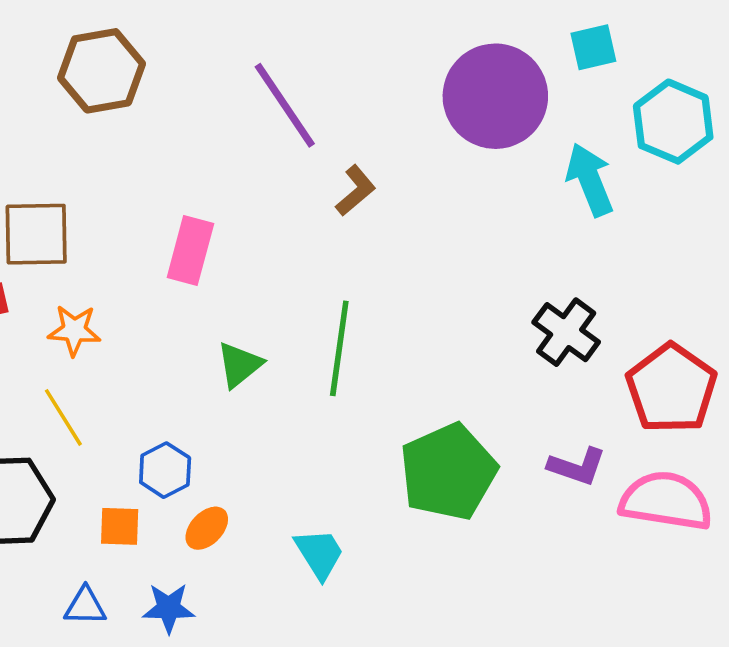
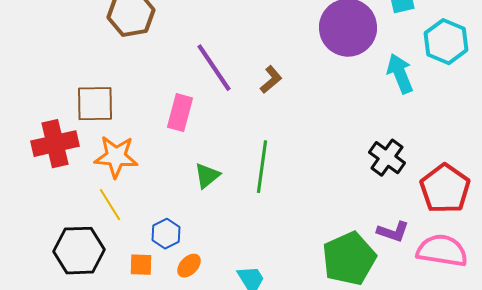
purple line: (285, 105) -> (214, 68), moved
orange star: (74, 330) -> (116, 157), size x1.5
green pentagon: (448, 472) -> (349, 259), moved

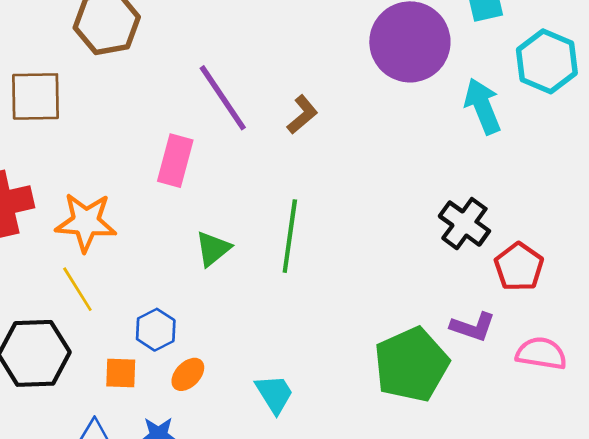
brown square: (95, 104) -> (36, 96), moved
red pentagon: (445, 189) -> (519, 267), moved, size x0.7
pink semicircle: (442, 251) -> (541, 353), size x0.7

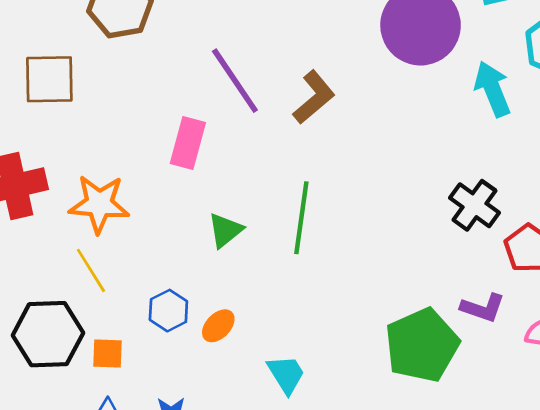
brown L-shape: (302, 115) -> (314, 97), size x1.4
orange square: (121, 373) -> (108, 353), moved
orange ellipse: (188, 374) -> (218, 326), moved

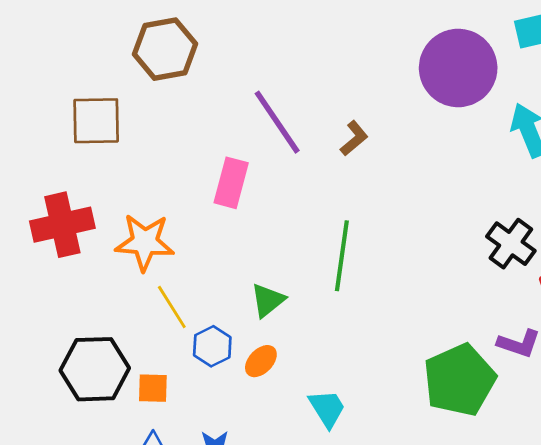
brown L-shape: (314, 97) -> (354, 138), size x0.7
green triangle: (225, 230) -> (268, 300), moved
yellow line: (91, 270) -> (172, 307), moved

